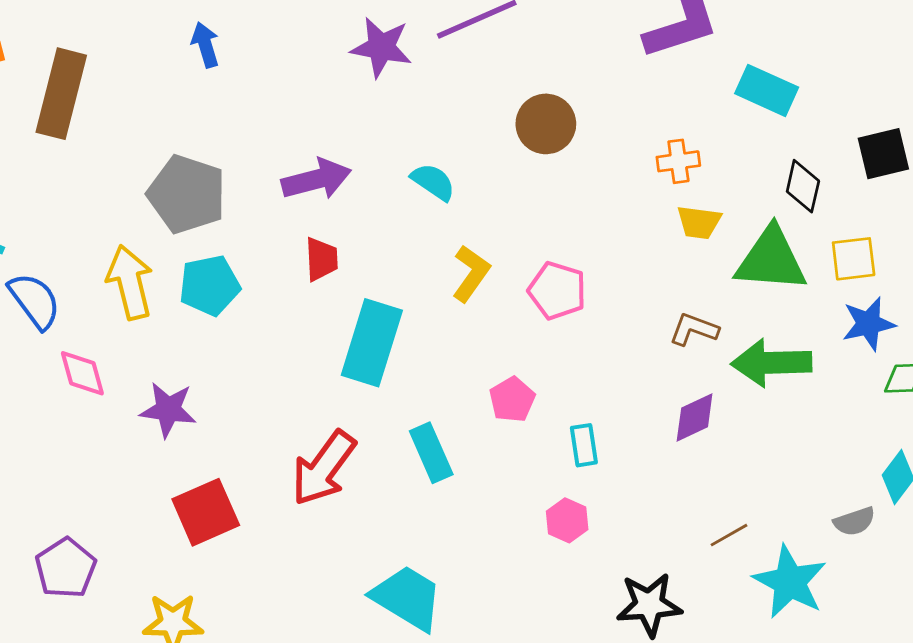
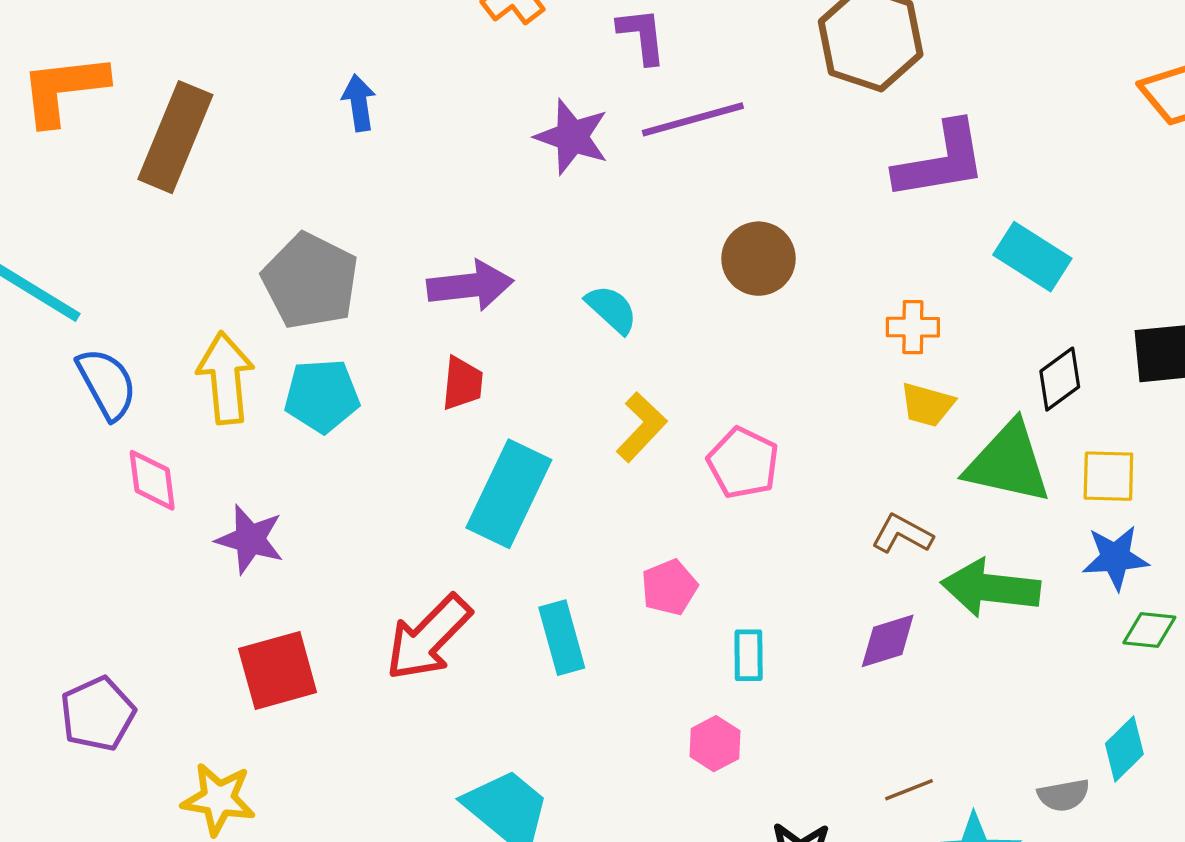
black diamond: (803, 186) -> (1060, 379), turned 33

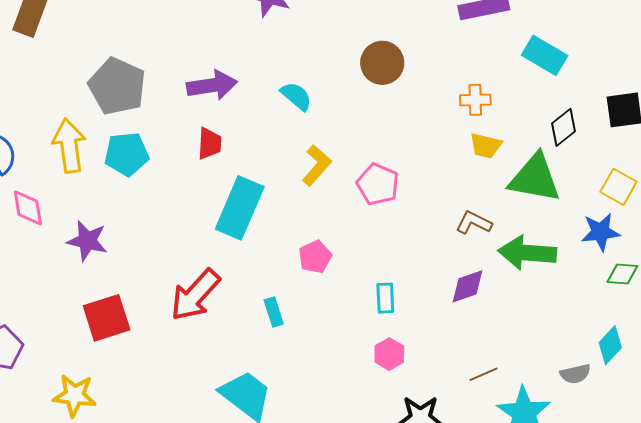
yellow square: (1108, 476) -> (618, 187), moved, turned 30
pink pentagon: (669, 587) -> (315, 257), moved
cyan rectangle: (562, 638) -> (274, 312), moved, size x0.7
pink hexagon: (715, 744) -> (389, 354), moved

